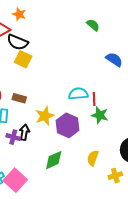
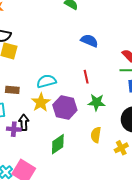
blue semicircle: (114, 60) -> (89, 41), moved
cyan semicircle: (78, 94) -> (46, 81), moved
green star: (100, 115) -> (96, 102), moved

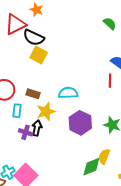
red line: (86, 77) -> (110, 81), moved
yellow star: (41, 102) -> (46, 112), moved
green diamond: (58, 144) -> (91, 167), moved

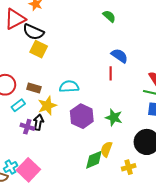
cyan rectangle: (17, 111) -> (18, 105), turned 48

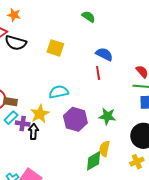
yellow square: (39, 49) -> (55, 48), moved
brown rectangle: (34, 88) -> (10, 102), moved
purple cross: (27, 127) -> (23, 124), moved
yellow cross: (129, 167) -> (137, 162), moved

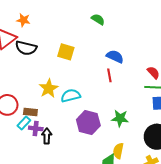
brown rectangle: (10, 102) -> (30, 112), moved
yellow star: (40, 114) -> (49, 88), moved

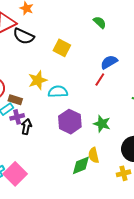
blue semicircle: (115, 56) -> (109, 62), turned -66
red line: (109, 75) -> (100, 79), turned 32
purple cross: (36, 128) -> (17, 117), turned -32
yellow semicircle: (118, 151) -> (94, 155), turned -35

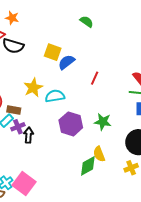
blue semicircle: (109, 62) -> (66, 62), moved

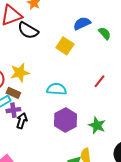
green semicircle: (87, 22) -> (105, 33), moved
blue semicircle: (66, 62) -> (82, 23), moved
yellow star: (33, 88) -> (20, 73), moved

